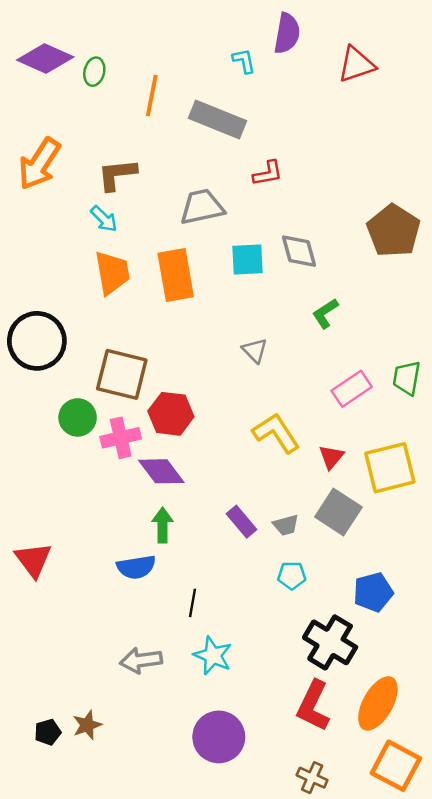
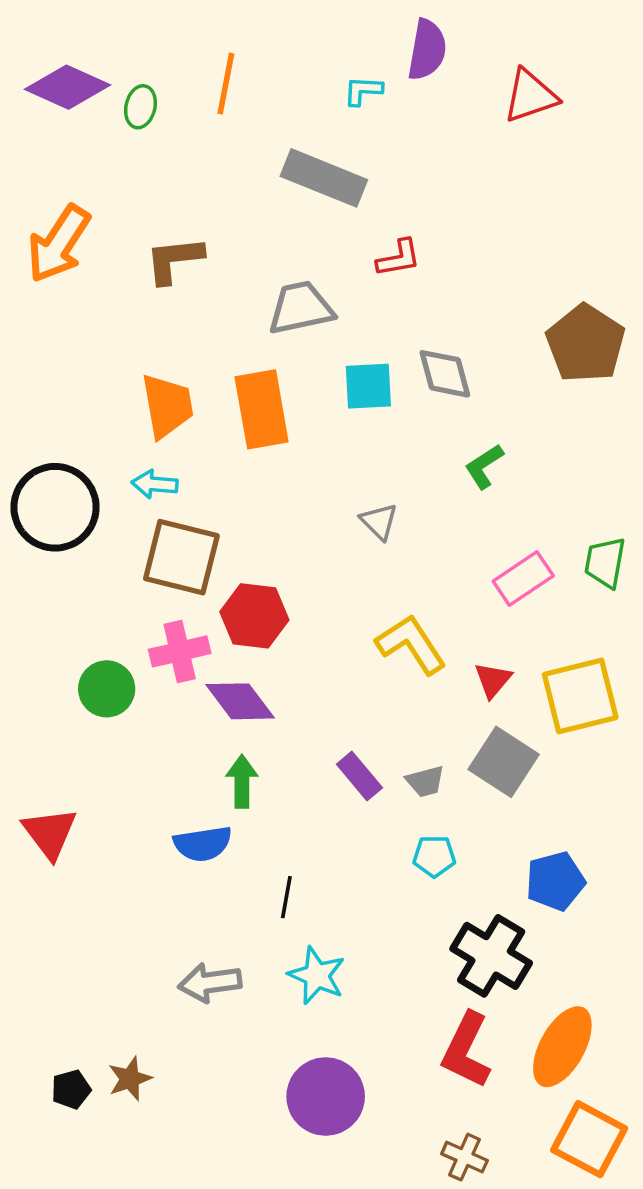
cyan L-shape: (244, 61) -> (363, 91), turned -76
orange line: (152, 96) -> (226, 84), moved
cyan arrow: (104, 219) -> (155, 484), moved, turned 140
green circle: (78, 417) -> (107, 689), moved

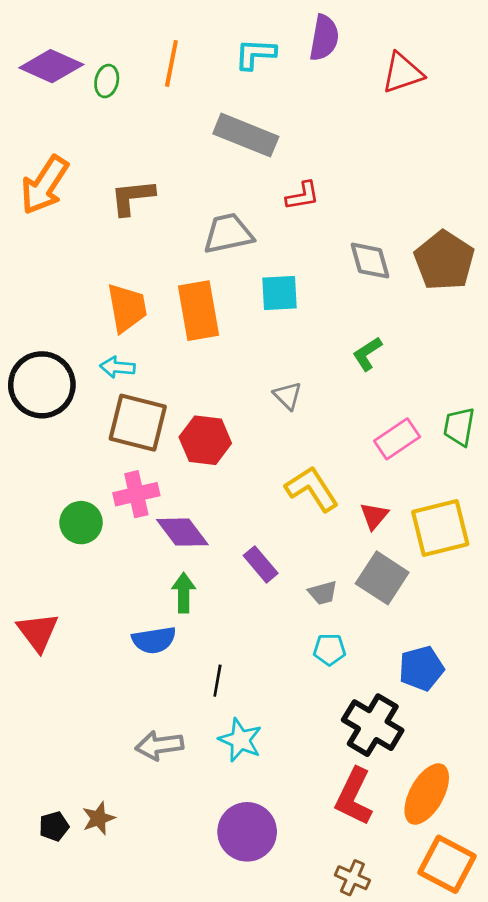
cyan L-shape: (363, 91) -> (255, 54), moved, size x1.4
gray diamond: (445, 374) -> (370, 261), moved
red hexagon: (254, 616) -> (205, 440), moved
purple rectangle: (359, 776) -> (261, 564), moved

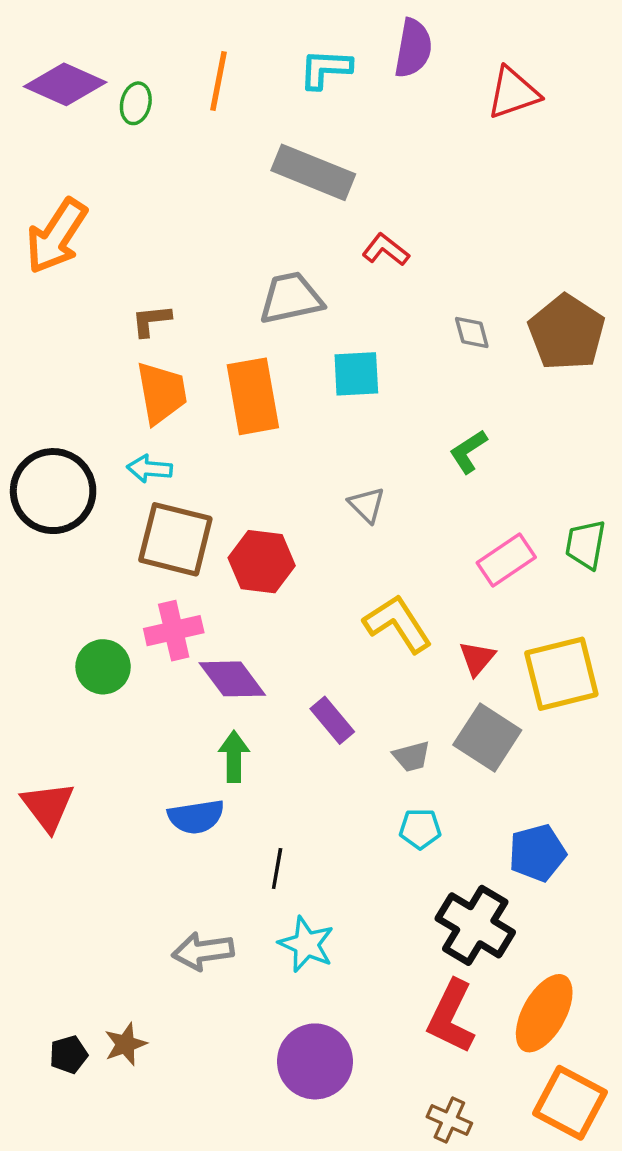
red L-shape: (302, 196) -> (386, 250), turned -132
brown L-shape: (132, 197) -> (151, 320), moved, size x0.7
gray diamond: (370, 261) -> (472, 333), size x0.7

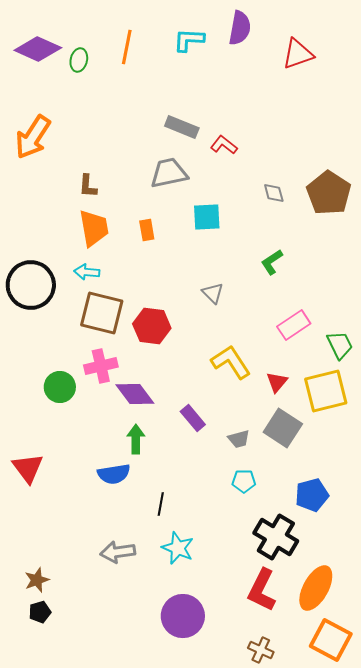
gray rectangle: (313, 172) -> (182, 127), moved, size x0.7
brown L-shape: (151, 320) -> (88, 186), turned -80
orange rectangle: (253, 396) -> (147, 230), size x0.5
green trapezoid: (586, 544) -> (340, 345), moved, turned 144
brown star: (125, 1044) -> (37, 580), moved

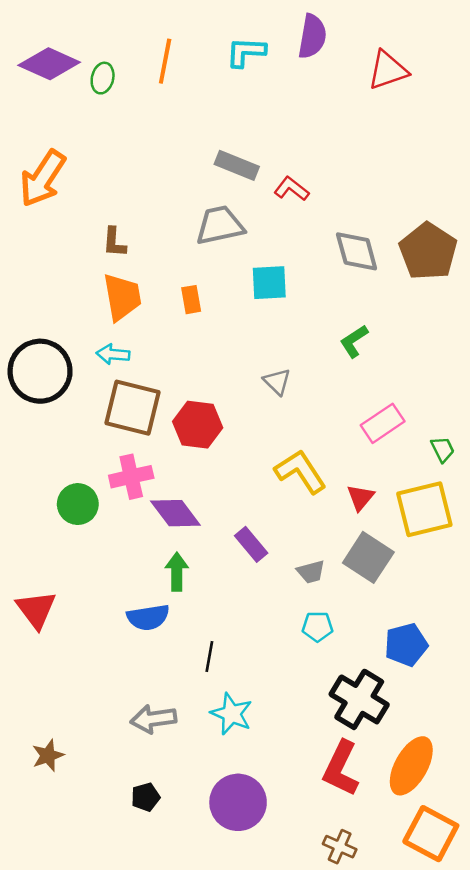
gray diamond: (274, 193) -> (357, 251), size x1.6
green trapezoid: (340, 345) -> (443, 449), size x0.7
black pentagon: (40, 612) -> (146, 797), moved

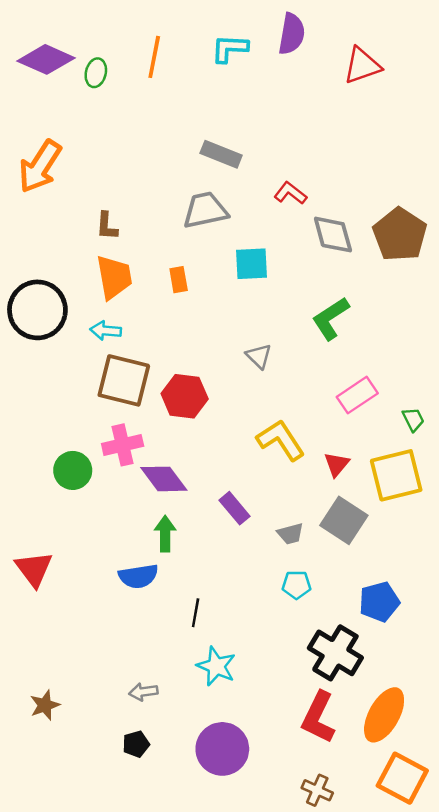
red L-shape: (291, 189) -> (290, 193), moved
green L-shape: (354, 341) -> (331, 318), size x1.4
black circle: (40, 371) -> (37, 310), moved
gray arrow: (153, 719) -> (143, 692), moved, size x0.7

